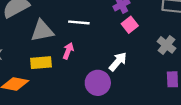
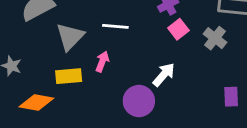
gray triangle: (42, 31) -> (70, 37), turned -35
gray cross: (166, 45) -> (215, 38), moved

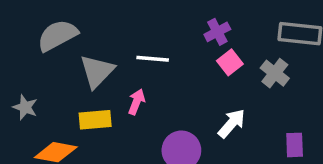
white arrow: (164, 75) -> (232, 123), moved

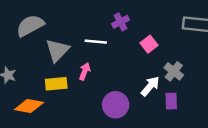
purple cross: (217, 32) -> (121, 22), moved
gray cross: (275, 73) -> (174, 71), moved
purple rectangle: (295, 145) -> (171, 101), moved

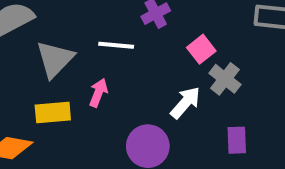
gray cross: (174, 71) -> (225, 79), moved
white arrow: (150, 86) -> (185, 103), moved

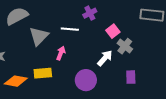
yellow rectangle: (53, 112) -> (43, 73), moved

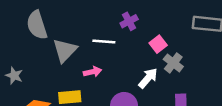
gray semicircle: (17, 16) -> (37, 25), turned -80
pink arrow: (61, 53) -> (92, 72), turned 56

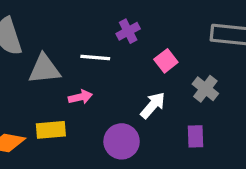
gray triangle: (65, 50) -> (44, 69), turned 40
gray cross: (173, 63) -> (205, 89), moved

